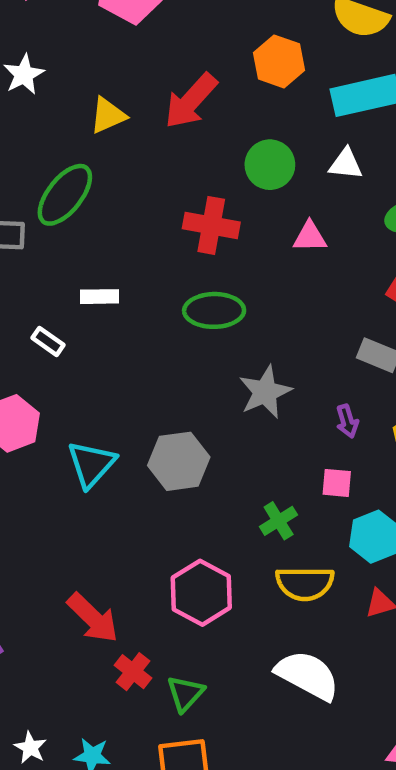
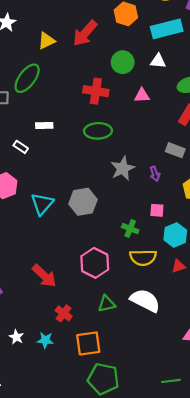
purple arrow: (347, 421) -> (155, 174), moved
green cross: (279, 521) -> (130, 229), turned -35
red cross: (133, 672) -> (64, 313), moved
green triangle: (185, 693) -> (107, 304), moved, turned 36

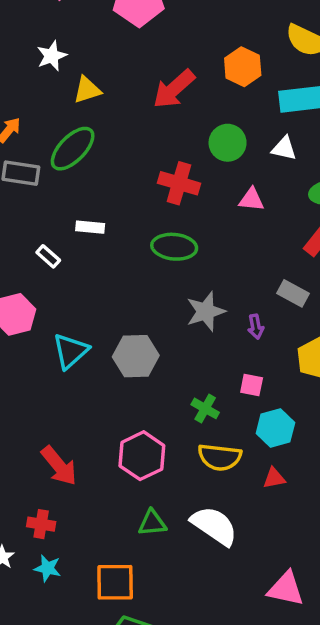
yellow triangle: (46, 41) -> (87, 90), moved
red cross: (64, 313) -> (41, 524), moved, turned -35

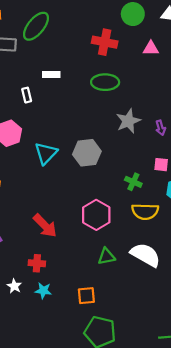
white rectangle: (48, 256) -> (27, 95), turned 40
orange square: (115, 582) -> (86, 296), size x0.7

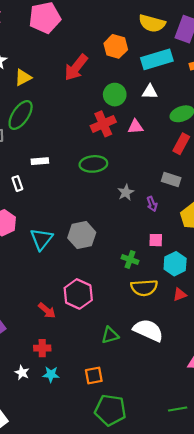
red cross: (105, 42) -> (103, 124), moved, turned -30
gray star: (128, 121) -> (126, 192), moved, size x0.7
pink hexagon: (96, 215) -> (78, 294), moved
red arrow: (45, 226) -> (47, 310), size x0.7

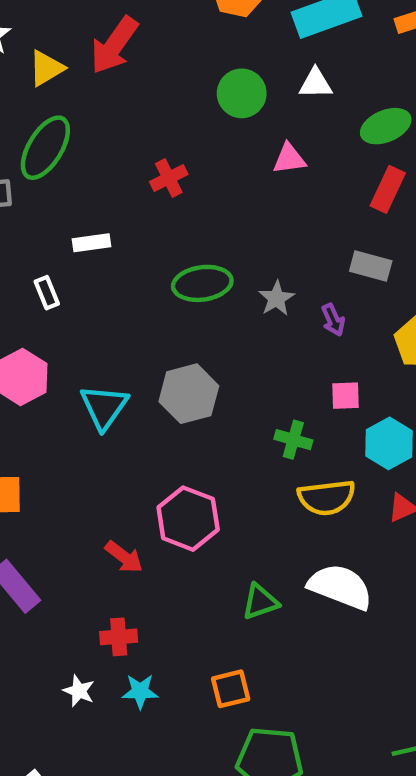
red arrow: (76, 67) -> (114, 45), moved
red cross: (103, 124) -> (169, 178), moved, size x0.7
green ellipse: (93, 164) -> (202, 283), moved

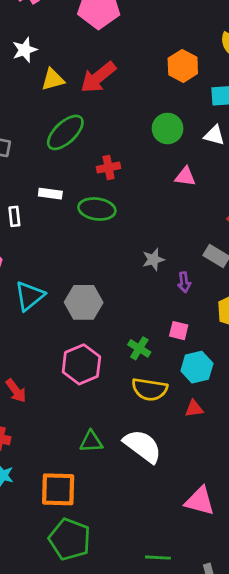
green ellipse: (45, 148) -> (65, 132), moved
green ellipse: (202, 283) -> (97, 209), moved
pink hexagon: (188, 519) -> (81, 364), moved
orange square: (231, 689) -> (58, 489), size x1.5

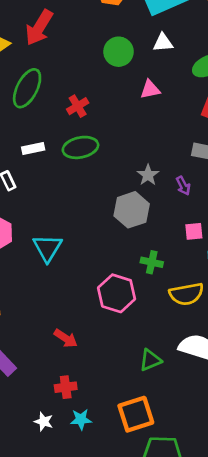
gray hexagon: (84, 302) -> (132, 210), moved
green cross: (139, 348) -> (152, 262), moved

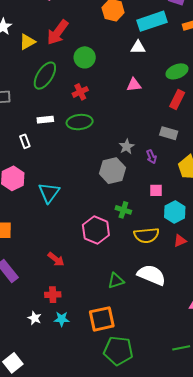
white triangle: (163, 43) -> (138, 47), moved
green circle: (119, 52) -> (85, 57), moved

